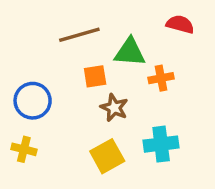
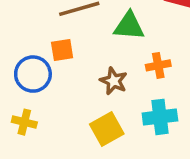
orange square: (95, 76) -> (62, 50), moved
orange cross: (161, 78) -> (158, 65), moved

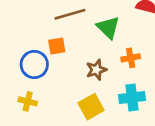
green triangle: (129, 26) -> (108, 28), turned 40
brown star: (114, 81) -> (96, 70), turned 30

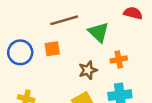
blue circle: (34, 64) -> (20, 52), moved

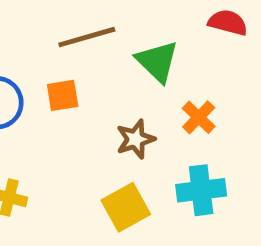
orange cross: (119, 59) -> (199, 117), turned -35

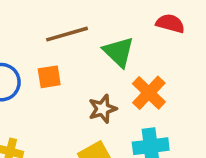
orange cross: (199, 117) -> (149, 93), size x1.4

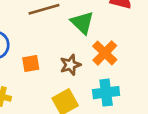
orange square: (49, 77) -> (31, 64), moved

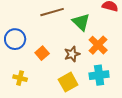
orange square: (31, 64) -> (42, 53), turned -32

